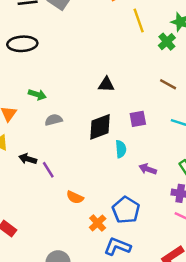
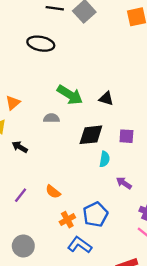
green arrow: (37, 95) -> (70, 95), moved, size x1.6
purple line: (48, 170) -> (21, 195), moved, turned 56

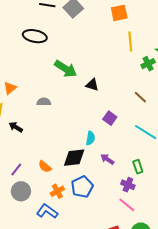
green arrow: (70, 95) -> (66, 69), moved
black diamond: (91, 135) -> (74, 158), moved
purple square: (126, 136) -> (110, 118), turned 32
blue L-shape: (80, 245) -> (47, 211), moved
gray circle: (23, 246) -> (21, 191), moved

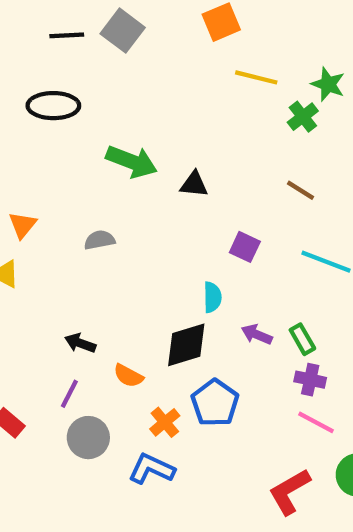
yellow line: (130, 41) -> (256, 77), turned -60
black arrow: (16, 127) -> (80, 343), moved
green rectangle: (138, 167) -> (302, 339), moved

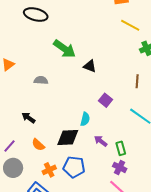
brown line: (300, 190) -> (137, 81), turned 48
black arrow: (80, 343) -> (29, 118), moved
blue pentagon: (215, 403) -> (74, 167), turned 30

